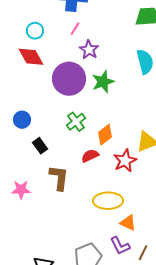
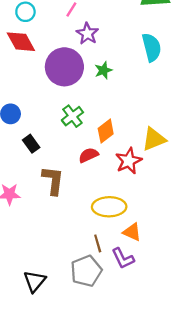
green star: (103, 82) -> (103, 70), size x0.7
brown line: (143, 253) -> (98, 243), moved, turned -42

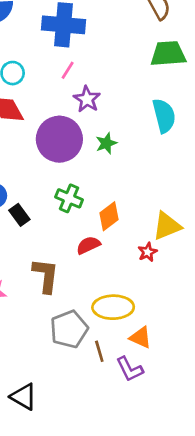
green cross: (72, 116) -> (69, 198), turned -30
black rectangle: (31, 144) -> (19, 215), moved
red star: (129, 161) -> (148, 252), moved, size x0.6
gray pentagon: (86, 271) -> (69, 329), moved
black triangle: (35, 281) -> (24, 397), turned -40

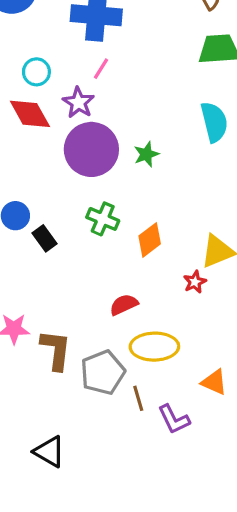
purple star: (87, 99) -> (78, 103), moved
red semicircle: (88, 245) -> (124, 305), moved
brown L-shape: (46, 275) -> (56, 350), moved
orange triangle: (141, 337) -> (214, 382), moved

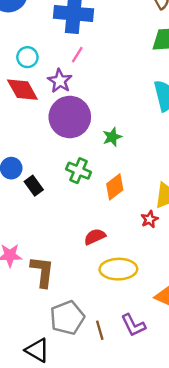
green star: (146, 154) -> (112, 137), moved
gray pentagon: (103, 372) -> (67, 318), moved
brown line: (138, 398) -> (100, 330), moved

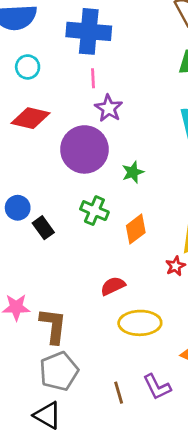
pink line: (77, 55) -> (93, 78), turned -35
cyan circle: (27, 57) -> (28, 67), moved
purple star: (60, 81) -> (109, 108), moved
red diamond: (22, 90) -> (30, 118), turned -48
gray pentagon: (67, 318) -> (59, 371), moved

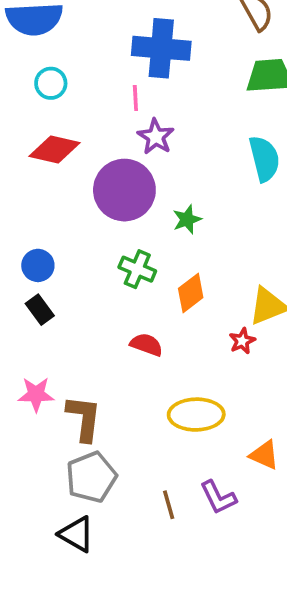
blue cross: (89, 31) -> (161, 48), moved
black rectangle: (43, 228) -> (40, 310), moved
red semicircle: (113, 286) -> (146, 345), moved, turned 45

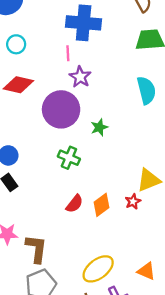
orange diamond: (191, 293) -> (101, 205), moved
red semicircle: (146, 345) -> (75, 204), turned 108
yellow ellipse: (196, 415) -> (98, 269), moved, turned -36

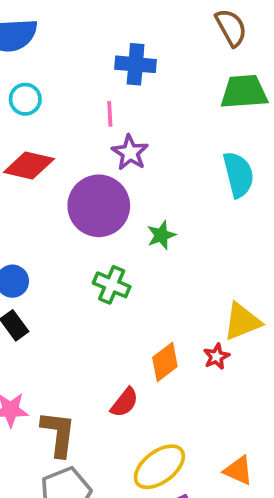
blue cross: (84, 23) -> (136, 64), size x0.7
red semicircle: (75, 204) -> (125, 402), moved

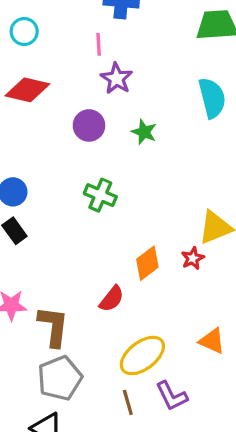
purple circle: (99, 206) -> (89, 125), size x0.6
green star: (161, 235) -> (144, 132), moved, turned -30
orange triangle: (238, 470) -> (212, 341), moved

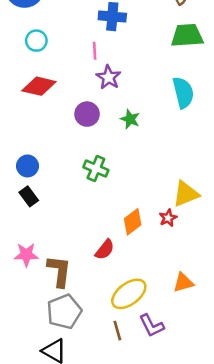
orange triangle: (212, 341) -> (183, 282), turned -40

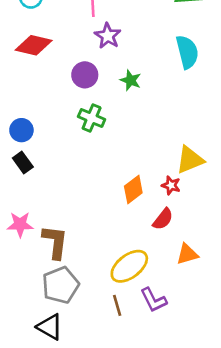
green cross: (96, 169) -> (92, 118), moved
red star: (168, 218) -> (171, 185), turned -30
red semicircle: (105, 250) -> (163, 219), moved

